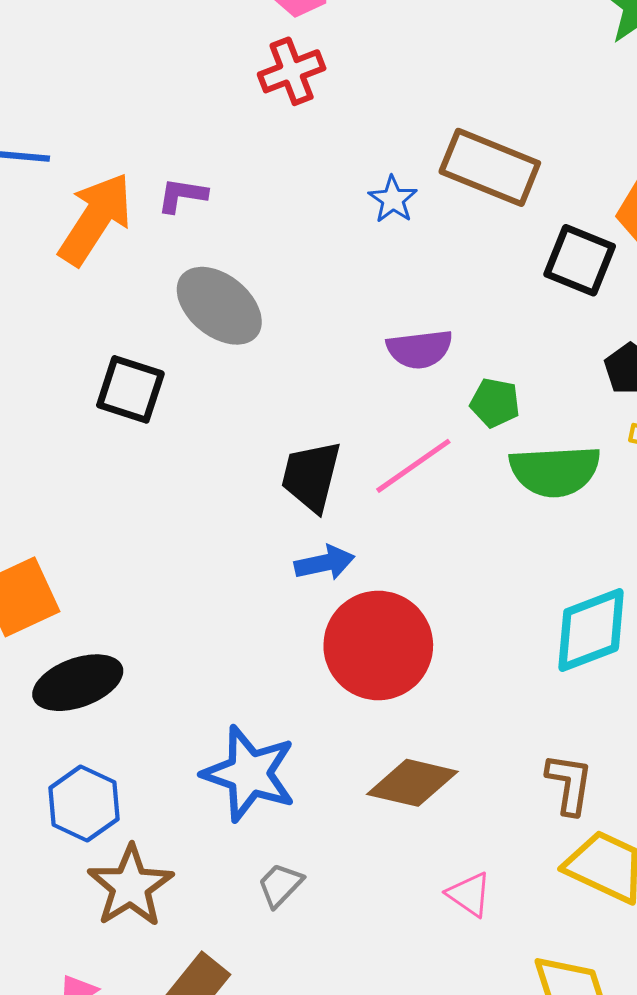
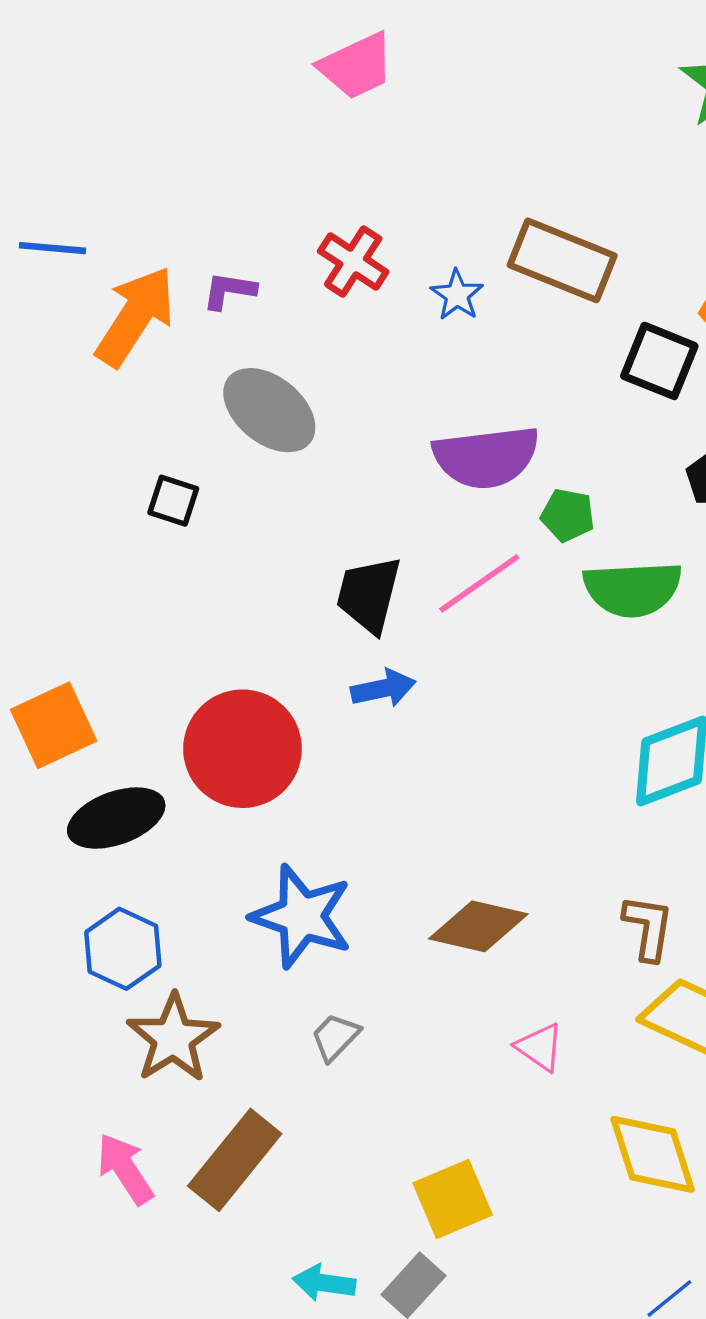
red cross: (292, 71) -> (353, 261), moved, turned -36
purple semicircle: (420, 349) -> (486, 457), size x1.5
black square: (130, 389) -> (173, 501), size x0.7
red circle: (378, 645) -> (243, 749), moved

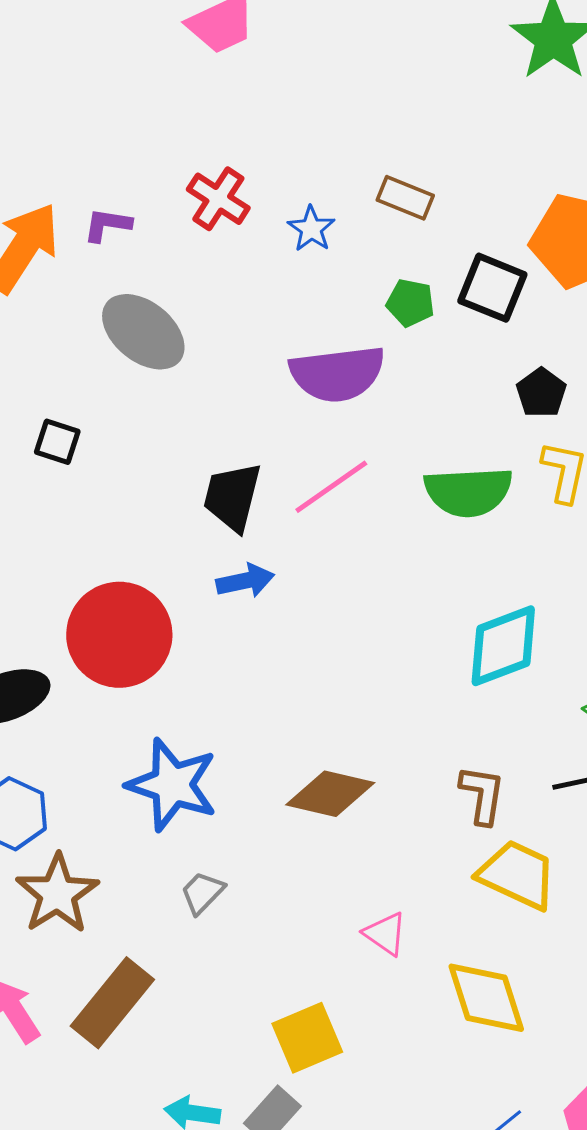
brown rectangle: (562, 260) -> (405, 198), size x0.6
black square: (173, 501) -> (57, 442), moved
green pentagon: (568, 515) -> (410, 303), moved
pink triangle: (540, 1047) -> (385, 934), moved

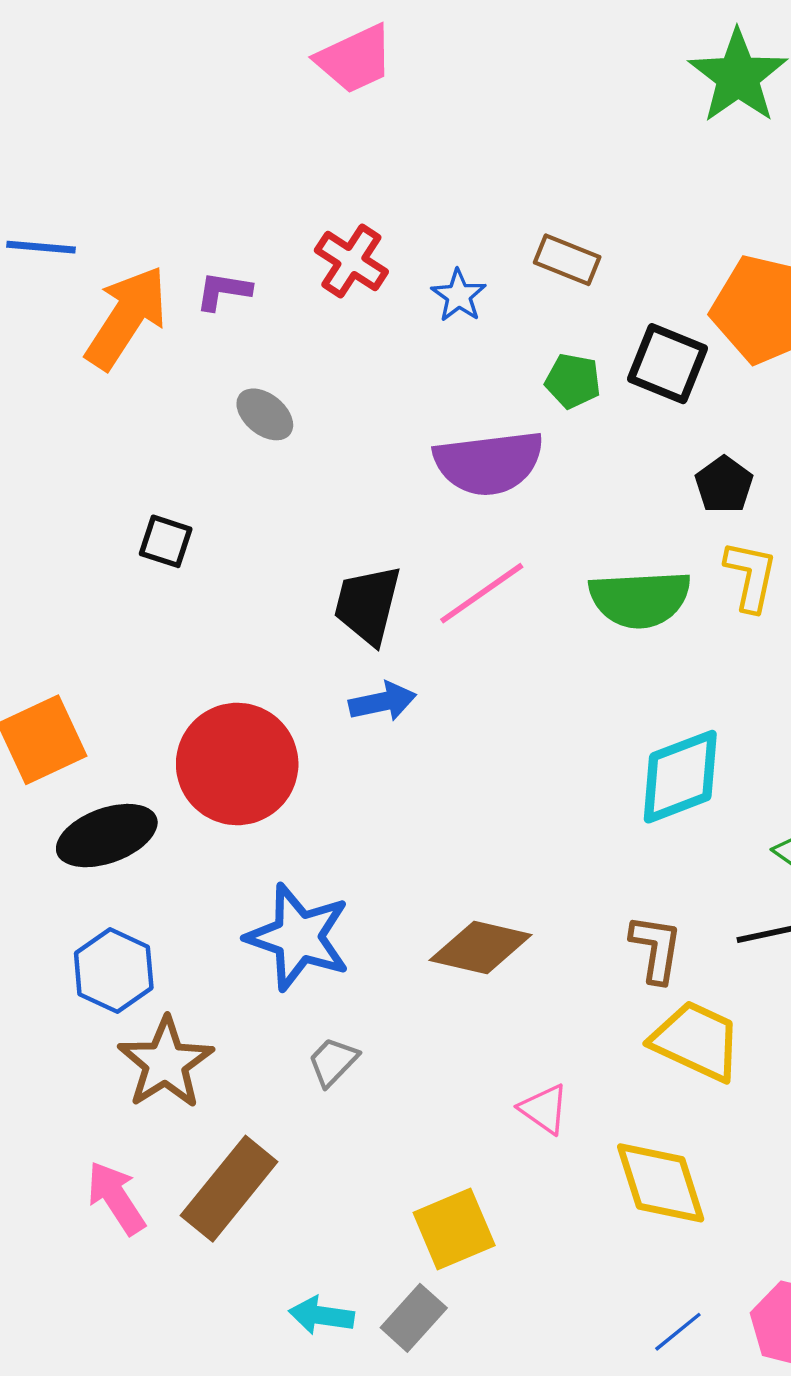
gray ellipse: (143, 332) -> (265, 414), size x0.6

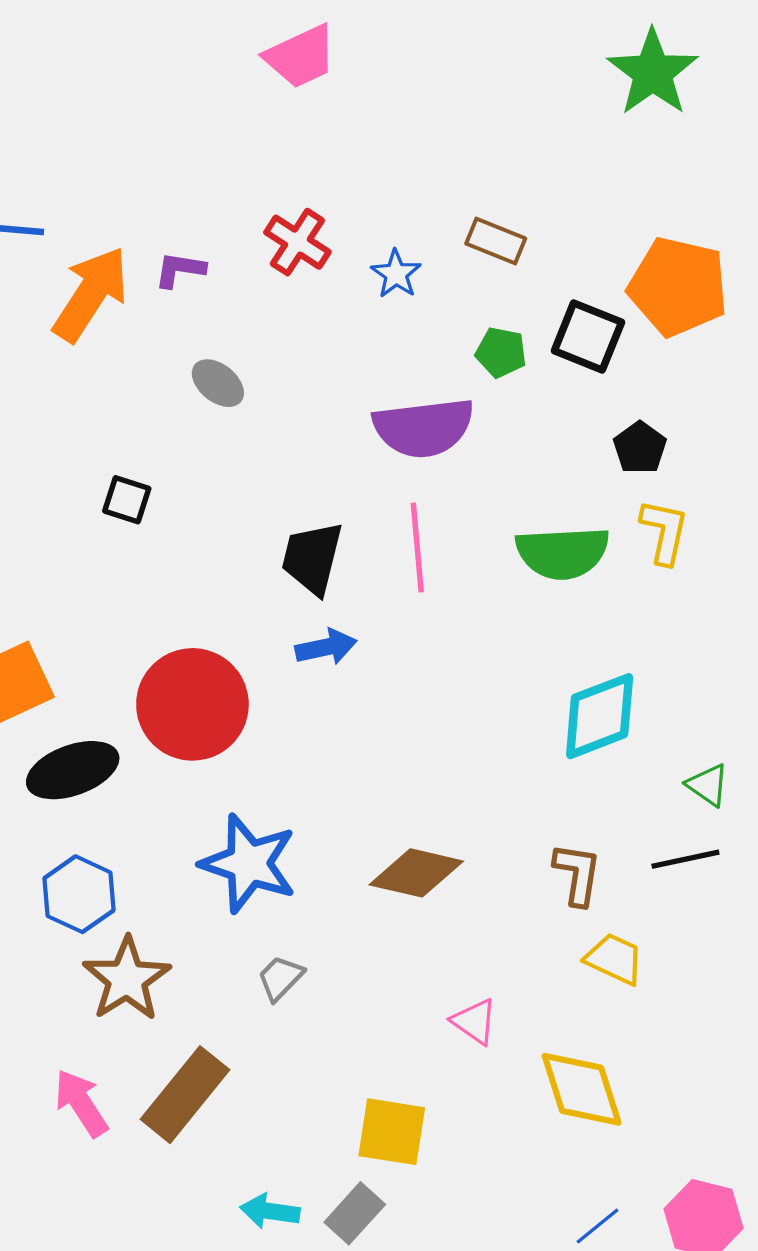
pink line: (482, 593) -> (417, 547), turned -60
yellow trapezoid: (696, 1041) -> (614, 959), size x0.7
yellow square: (454, 1229) -> (392, 1132), turned 32

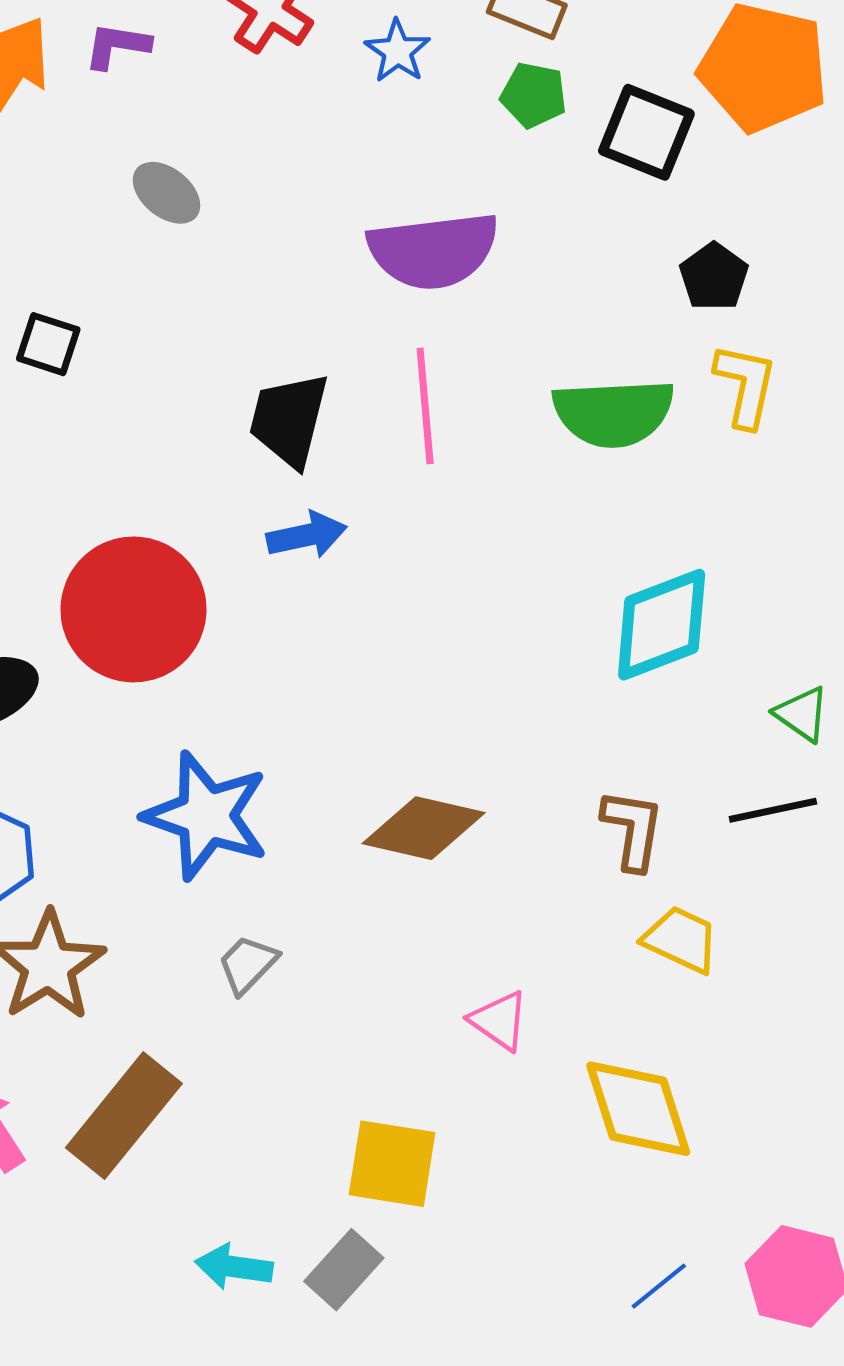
green pentagon: (501, 352) -> (534, 95), moved

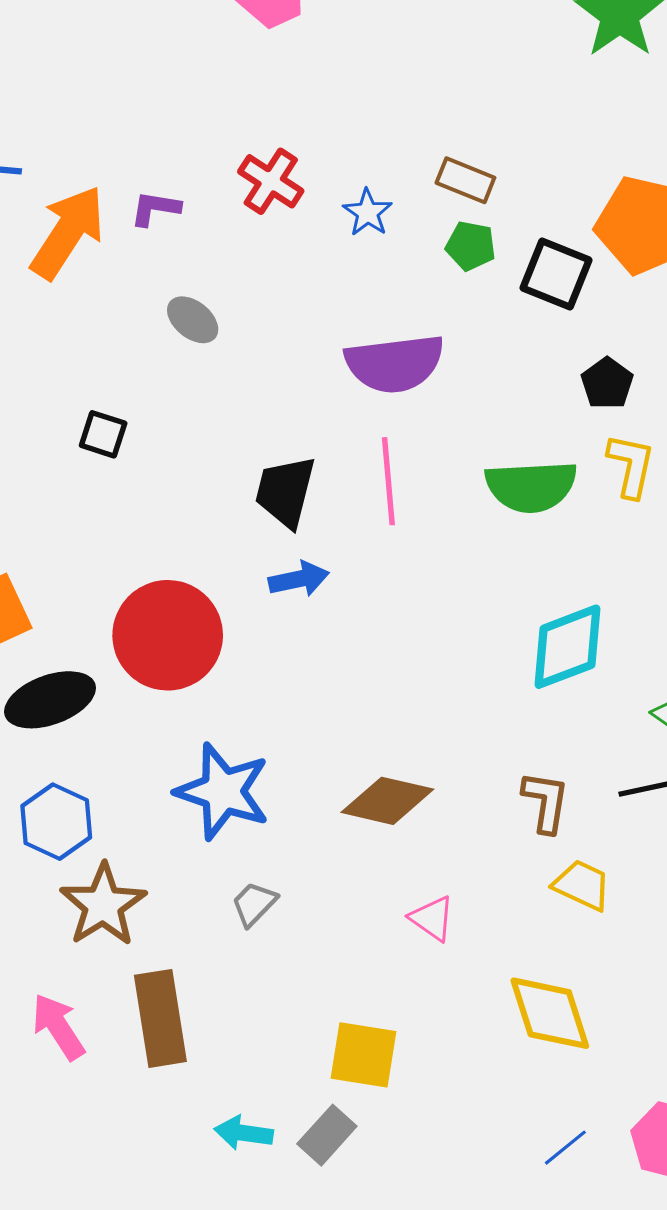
pink triangle: (499, 1021) -> (432, 918), moved
brown rectangle: (124, 1116) -> (160, 1018), turned -48

